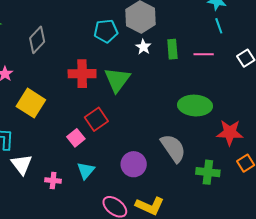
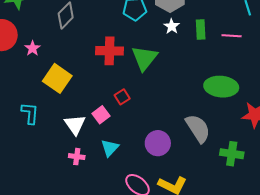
red square: (96, 119) -> (122, 97), size x0.7
white triangle: (22, 164) -> (75, 125), moved

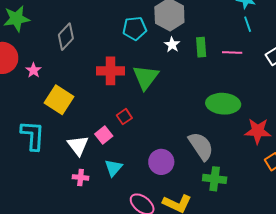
cyan L-shape: (30, 113) -> (33, 135), size x1.4
green cross: (232, 154) -> (215, 179), moved

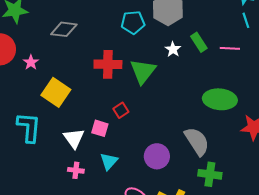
gray diamond: (66, 37) -> (64, 29), turned 52
white star: (172, 45) -> (173, 49), moved
green rectangle: (201, 47) -> (199, 42), turned -30
pink square: (104, 135) -> (100, 128), turned -36

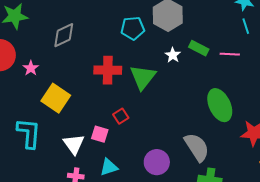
gray diamond: (64, 29) -> (64, 35), turned -32
green rectangle: (199, 42) -> (199, 48), turned -30
green ellipse: (220, 99) -> (220, 105), turned 60
cyan triangle: (109, 161) -> (109, 167), turned 30

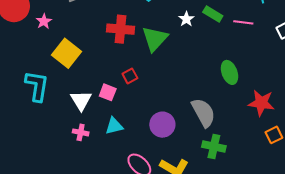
green ellipse: (220, 105) -> (229, 72), size x0.7

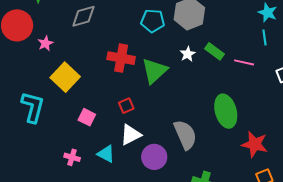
green ellipse: (229, 72) -> (226, 111), size x1.4
pink square: (108, 92) -> (87, 117), moved
white triangle: (81, 100) -> (131, 135), moved, turned 30
gray semicircle: (203, 113) -> (185, 135), moved
cyan triangle: (114, 126) -> (106, 154), turned 36

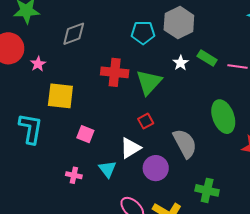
yellow square: (65, 77) -> (60, 96), turned -32
red square: (126, 106) -> (146, 121), moved
cyan triangle: (106, 154) -> (107, 169), turned 30

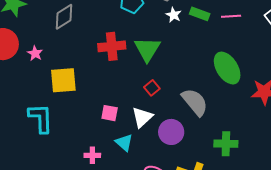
white star: (181, 63) -> (174, 15), moved
pink square: (85, 134) -> (110, 113), moved

